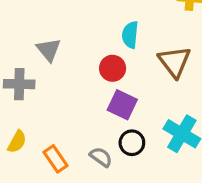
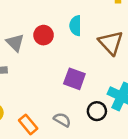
red circle: (113, 68) -> (44, 35), moved
black circle: (132, 143) -> (97, 111), moved

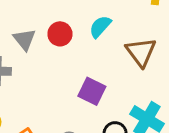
cyan semicircle: (75, 26) -> (100, 27), turned 36

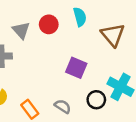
cyan semicircle: (100, 27) -> (80, 17), turned 126

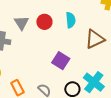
brown triangle: (113, 35) -> (95, 39), turned 35

